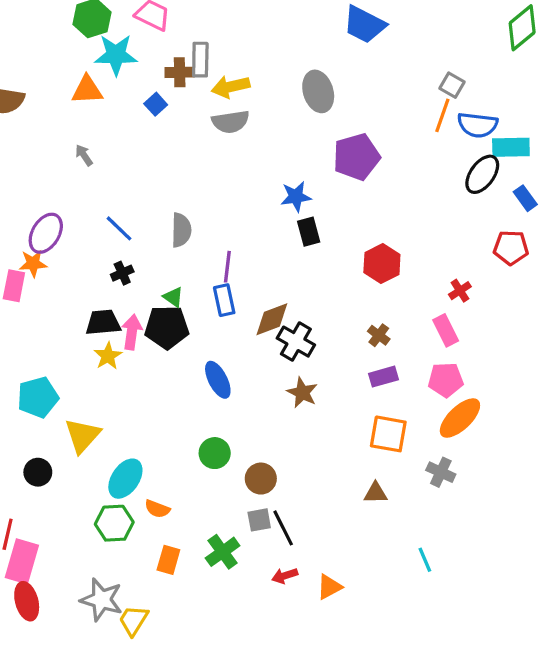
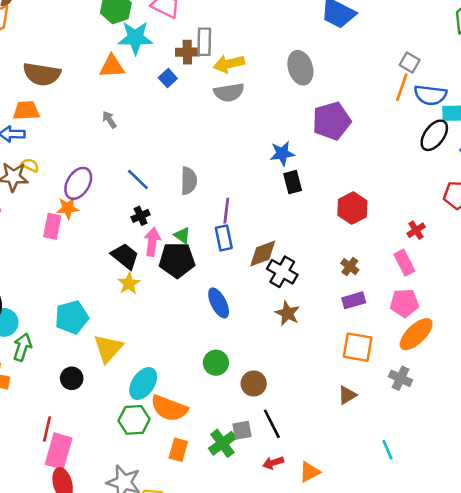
black trapezoid: (103, 322) -> (125, 256), turned 44
pink arrow: (132, 332) -> (152, 242), moved
brown triangle: (376, 493) -> (347, 395), turned -30
orange semicircle: (157, 509) -> (169, 408), size x1.8
gray square: (259, 520) -> (242, 430), moved

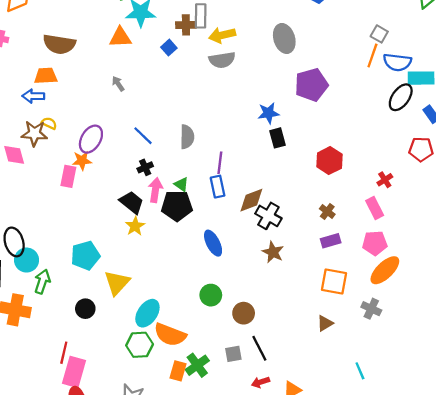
green cross: (222, 443) -> (197, 365), moved

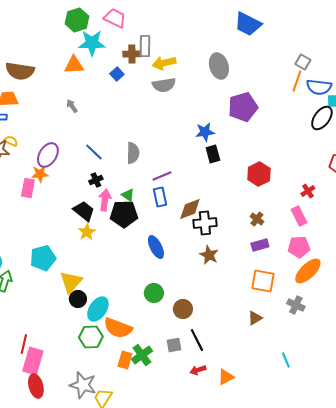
purple line: (220, 163) -> (162, 176), turned 60
black cross: (268, 216) -> (205, 223), turned -35
black circle: (85, 309) -> (78, 299), moved

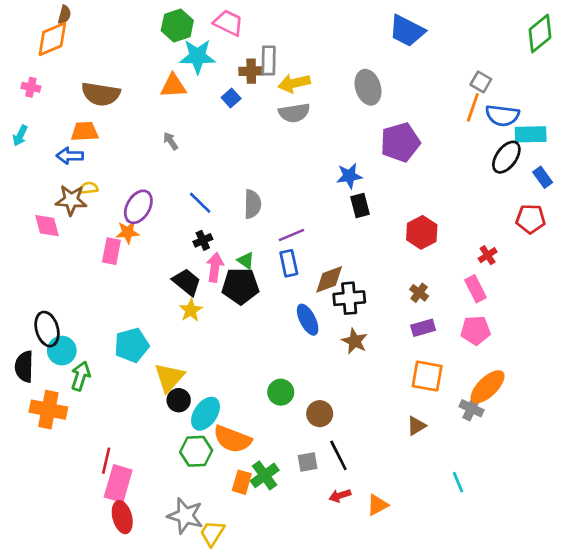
yellow semicircle: (11, 141) -> (89, 188), turned -32
blue ellipse: (156, 247) -> (308, 320), moved
orange ellipse: (308, 271) -> (488, 387), moved

